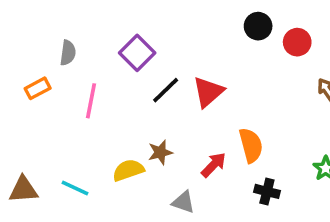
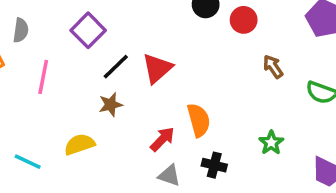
brown star: (160, 152) -> (111, 105), moved
gray triangle: (183, 202) -> (169, 175), moved

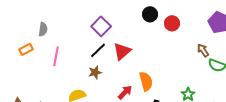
purple square: (88, 30) -> (101, 26), moved
brown arrow: (273, 67) -> (203, 50), moved

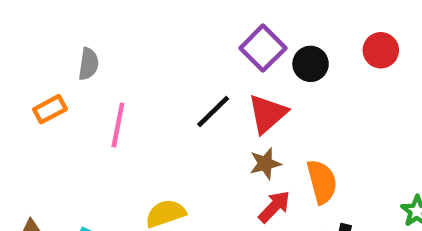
black circle: (150, 14) -> (311, 64), moved
purple square: (101, 26) -> (263, 48), moved
brown star: (95, 72) -> (265, 164), moved

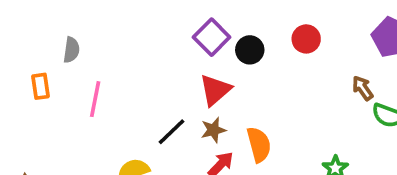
orange rectangle: (50, 109) -> (40, 86), turned -70
black line: (213, 111) -> (172, 132), moved

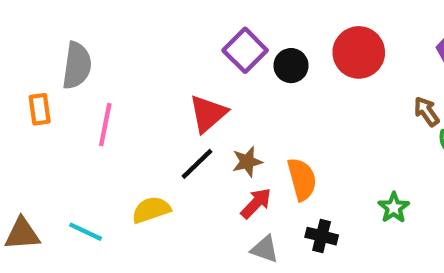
red circle: (306, 39) -> (359, 52), size x1.5
gray semicircle: (71, 50) -> (77, 66), size x1.5
red triangle: (215, 90) -> (208, 114), moved

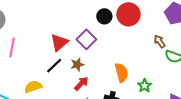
purple square: (245, 50) -> (86, 39), moved
black circle: (291, 66) -> (104, 16), moved
orange semicircle: (302, 179) -> (121, 73), moved

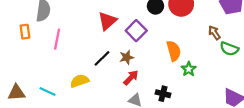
red triangle: (59, 42) -> (107, 21), moved
orange semicircle: (121, 73) -> (174, 51), moved
green star: (145, 86) -> (189, 69), moved

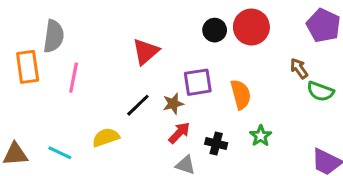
purple square: (136, 31) -> (198, 82), moved, turned 36
orange rectangle: (25, 32) -> (28, 67), size x1.5
green star: (189, 69) -> (261, 136), moved
black cross: (163, 94) -> (216, 144), moved

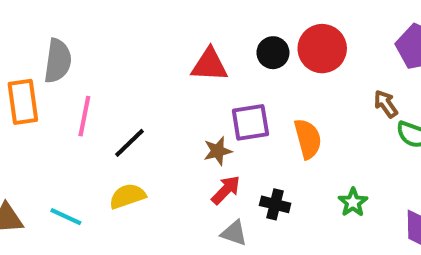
red triangle: (146, 52) -> (209, 65), moved, turned 44
black line: (138, 105) -> (129, 143), moved
green star: (261, 136) -> (353, 202), moved

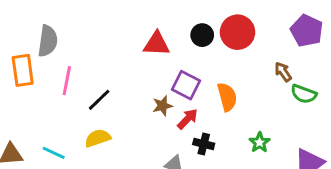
purple square: (250, 122) -> (186, 85), turned 36
red arrow: (226, 190) -> (187, 119), moved

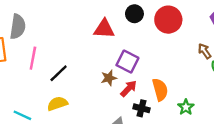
black circle: (202, 35) -> (134, 14), moved
orange semicircle: (227, 97) -> (160, 90), moved

